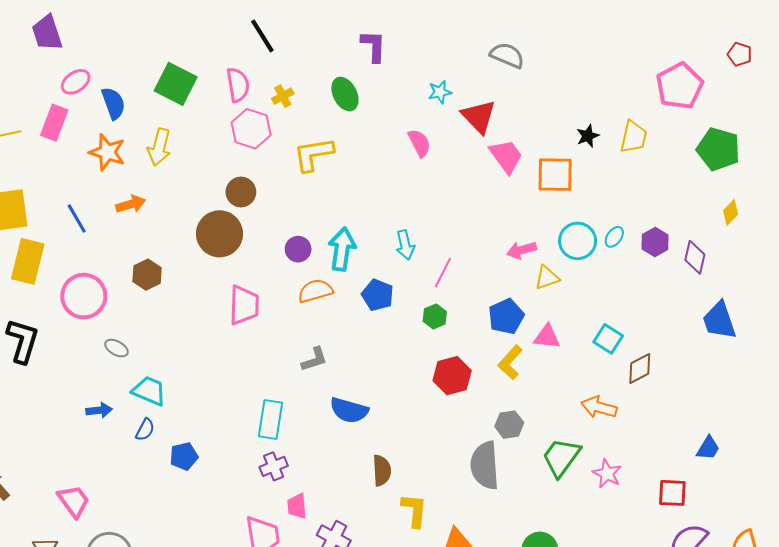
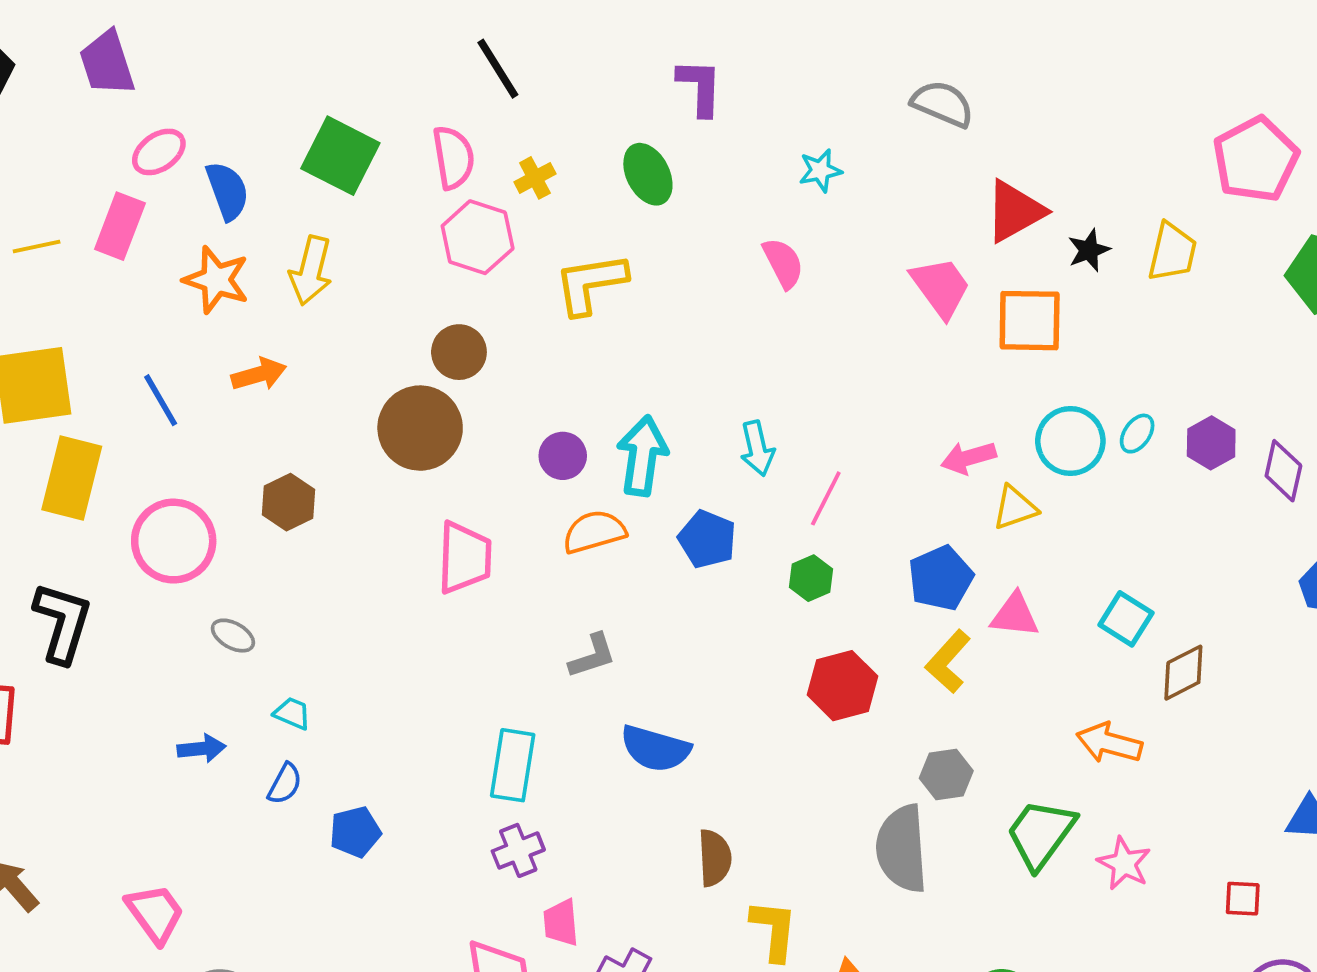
red triangle: (479, 117) -> (1015, 211), moved, turned 45
cyan trapezoid: (149, 391) -> (292, 713), size x0.6
red square: (672, 493) -> (1243, 899), size x0.7

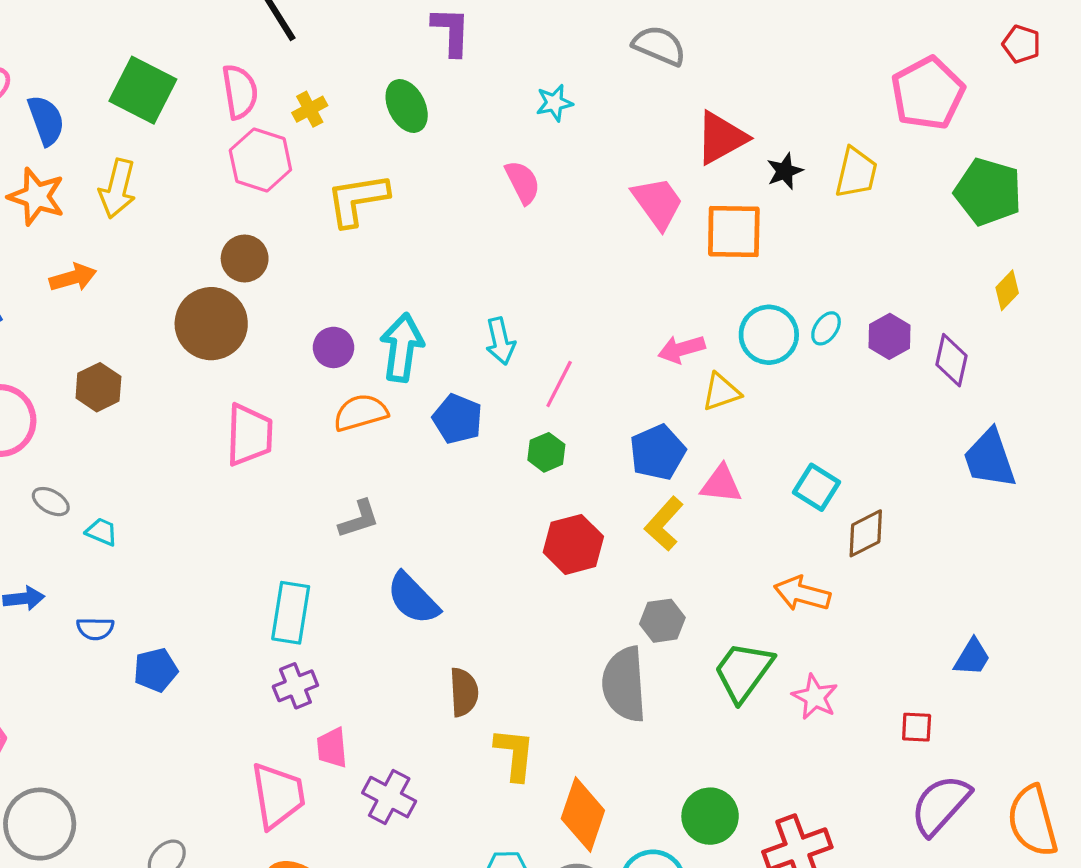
cyan trapezoid: (292, 713) -> (102, 532), moved
blue semicircle: (655, 749) -> (413, 598), turned 30
blue semicircle: (285, 784) -> (95, 629), turned 63

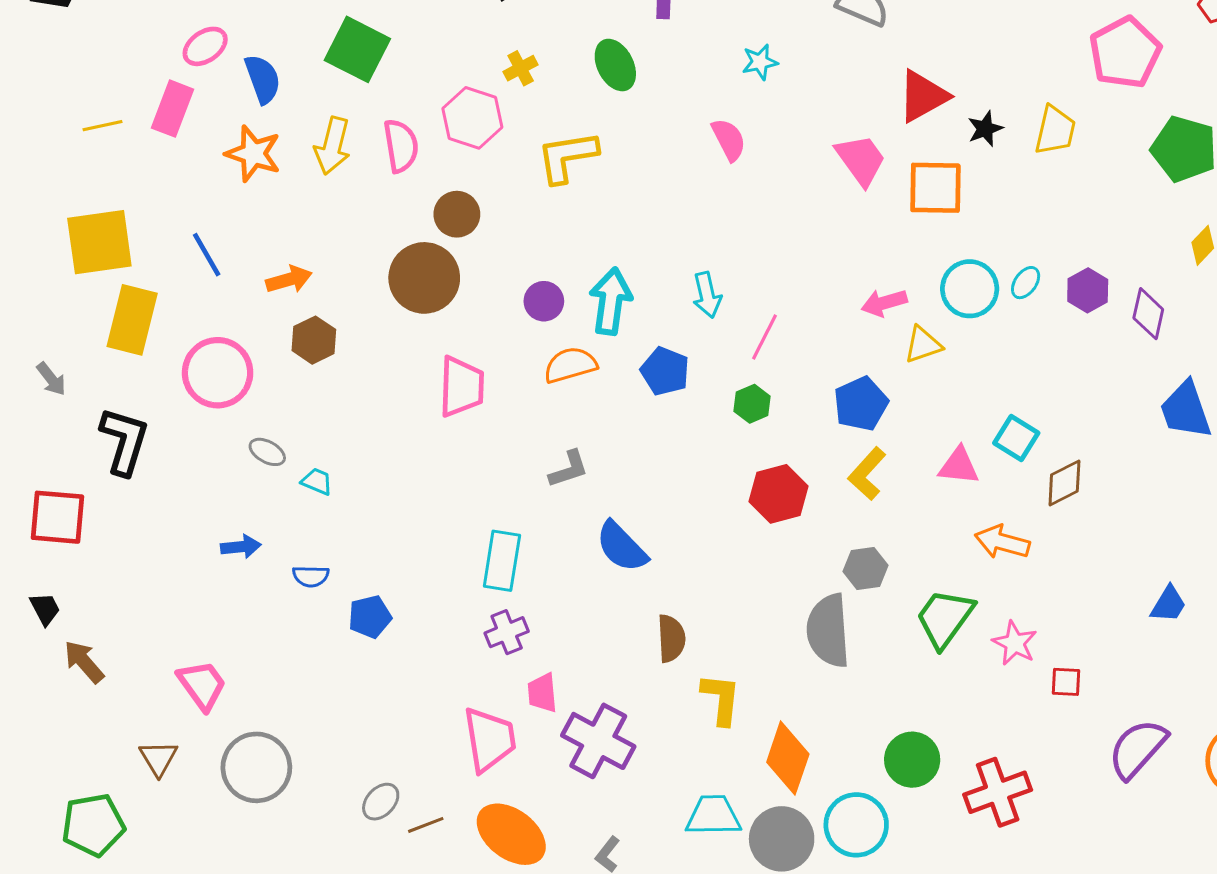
pink semicircle: (240, 92) -> (401, 146), moved
orange arrow: (73, 278) -> (289, 279), moved
pink triangle: (721, 484) -> (959, 466), moved
red square: (917, 727) -> (1066, 682), moved
purple cross: (389, 797) -> (598, 741), size x1.4

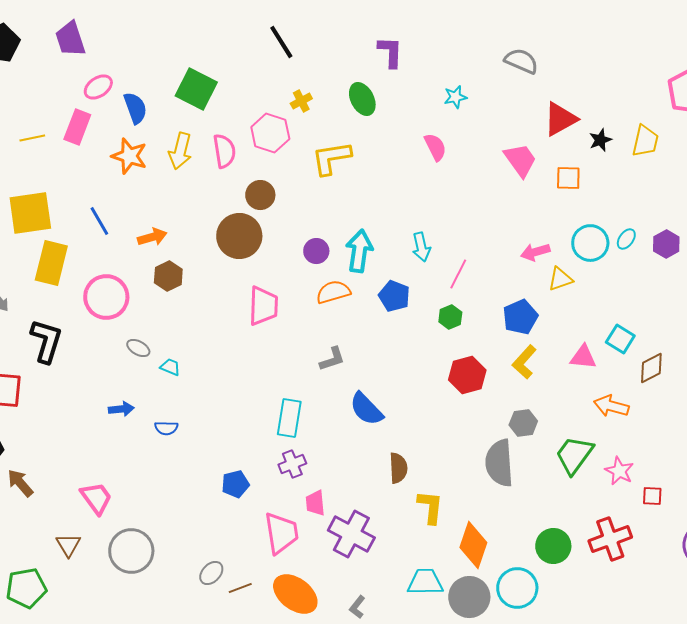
orange square: (935, 188) -> (568, 178), size x0.7
blue pentagon: (370, 617) -> (235, 484), moved
red cross: (998, 792) -> (610, 539), moved

